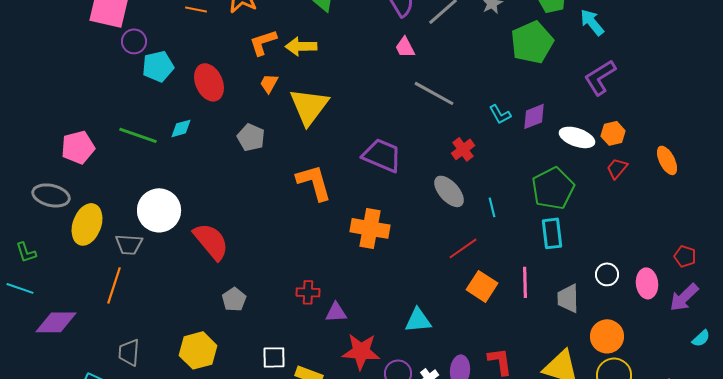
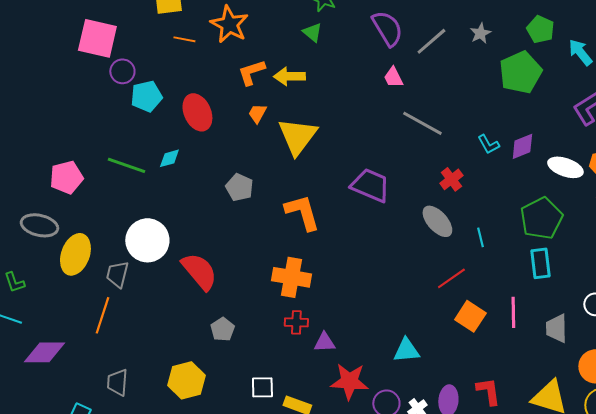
gray pentagon: (251, 137) -> (239, 187), moved
orange cross: (370, 228) -> (291, 277), moved
gray trapezoid: (129, 244) -> (117, 274), turned 100

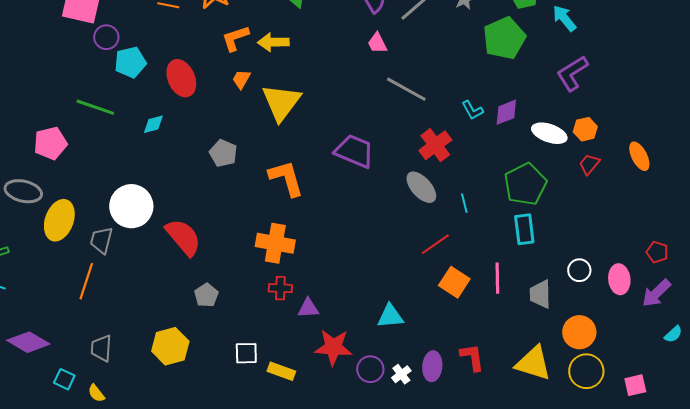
green line: (126, 165) -> (95, 107), moved
red cross: (451, 179) -> (435, 145), size x1.4
purple diamond: (44, 352) -> (28, 342), moved, turned 30

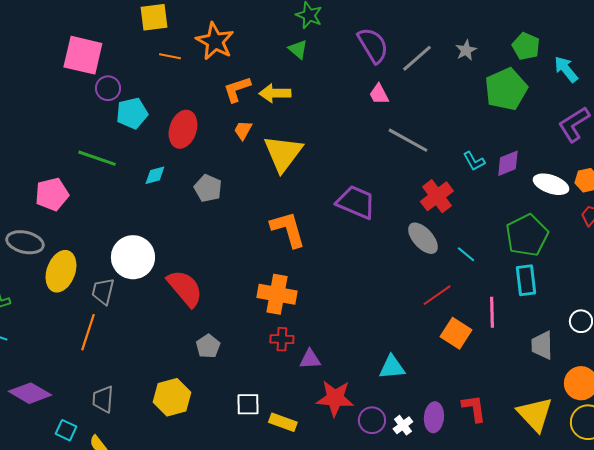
red ellipse: (181, 78) -> (183, 129), turned 42
gray pentagon: (223, 153) -> (208, 188), moved
cyan line: (464, 203) -> (466, 254), turned -36
pink line: (497, 278) -> (492, 312), moved
yellow triangle: (533, 363) -> (535, 414), turned 30

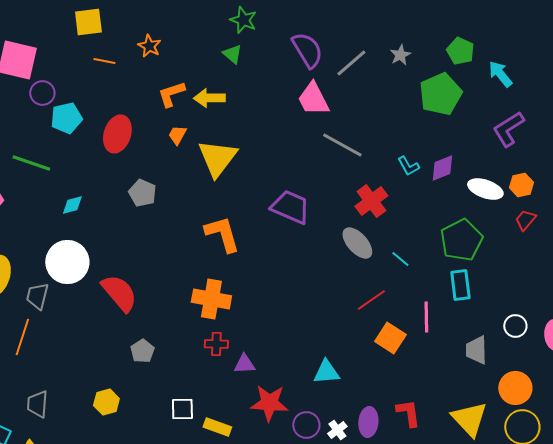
orange star: (215, 41) -> (149, 46), size x0.6
pink trapezoid: (379, 94) -> (313, 99), size x1.6
cyan diamond: (155, 175) -> (72, 205), moved
yellow hexagon: (172, 397) -> (106, 402), size x0.7

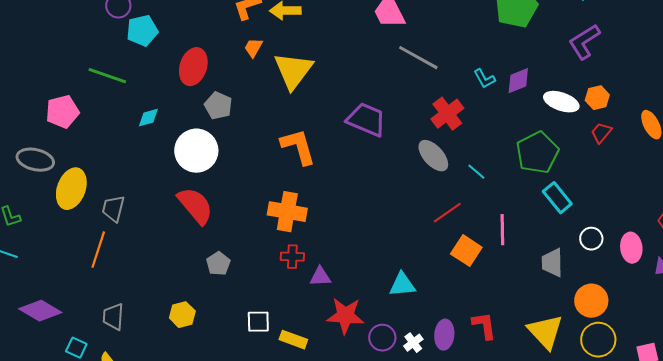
red ellipse: (117, 134) -> (193, 67), moved
white circle: (67, 262) -> (196, 151), moved
cyan rectangle: (460, 285) -> (557, 198), moved, turned -32

